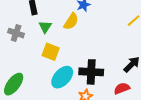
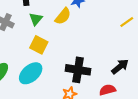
cyan ellipse: (62, 77) -> (31, 73), moved

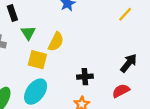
yellow semicircle: (63, 16) -> (56, 42), moved
black cross: (78, 70) -> (85, 77), size x0.6

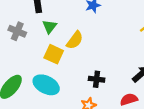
cyan ellipse: (36, 92) -> (46, 85), turned 70

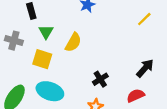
yellow square: (54, 54) -> (42, 59), moved
black cross: (97, 79) -> (100, 79), turned -32

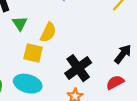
yellow square: (42, 59) -> (33, 53), moved
black cross: (100, 79) -> (78, 68), size x1.6

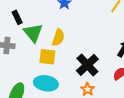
green triangle: (20, 23) -> (33, 33), size x1.5

